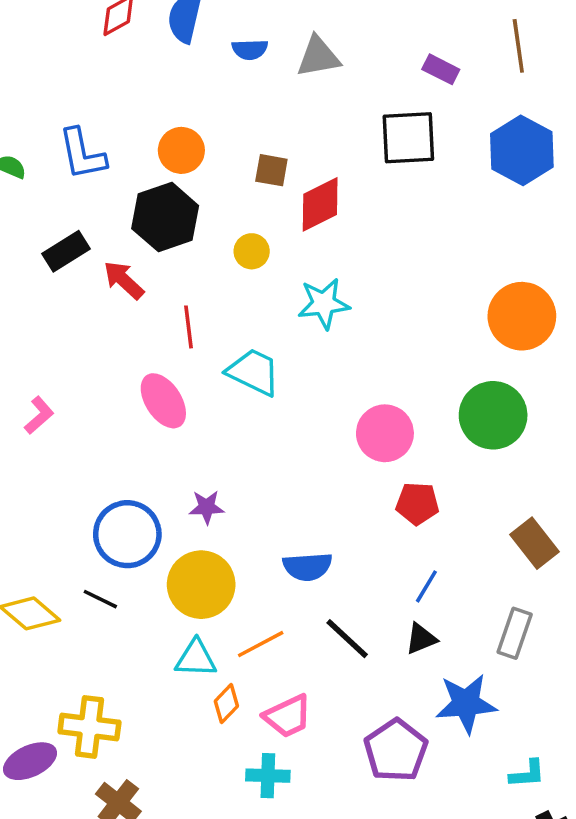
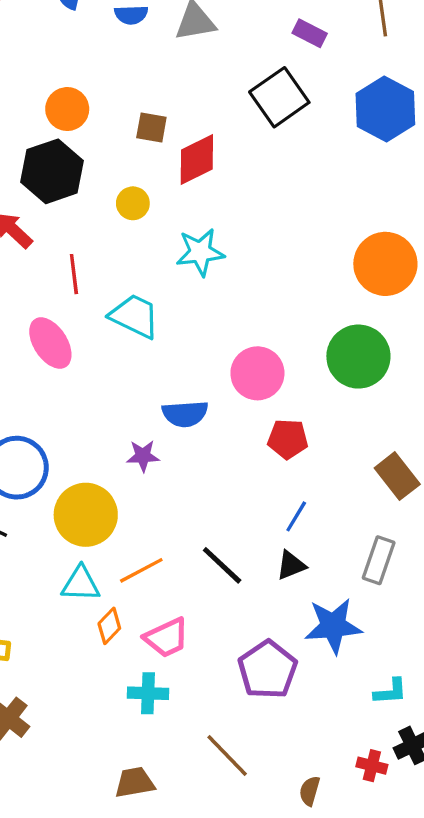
black square: (408, 138) -> (279, 97), turned -32
purple star: (207, 507) -> (143, 456), moved
blue semicircle: (307, 567) -> (185, 414), moved

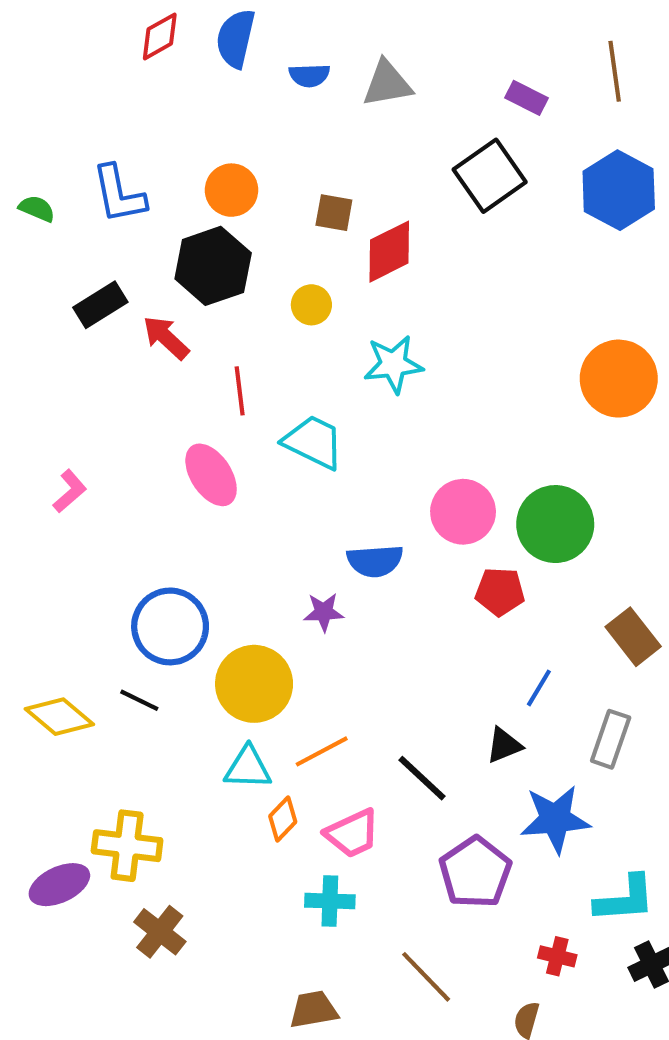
green circle: (358, 357) -> (555, 524), moved
blue line: (296, 516) -> (539, 688), moved
black line: (222, 565) -> (422, 778), moved
cyan L-shape: (390, 692) -> (625, 899), size x1.5
red cross: (372, 766) -> (557, 956), moved

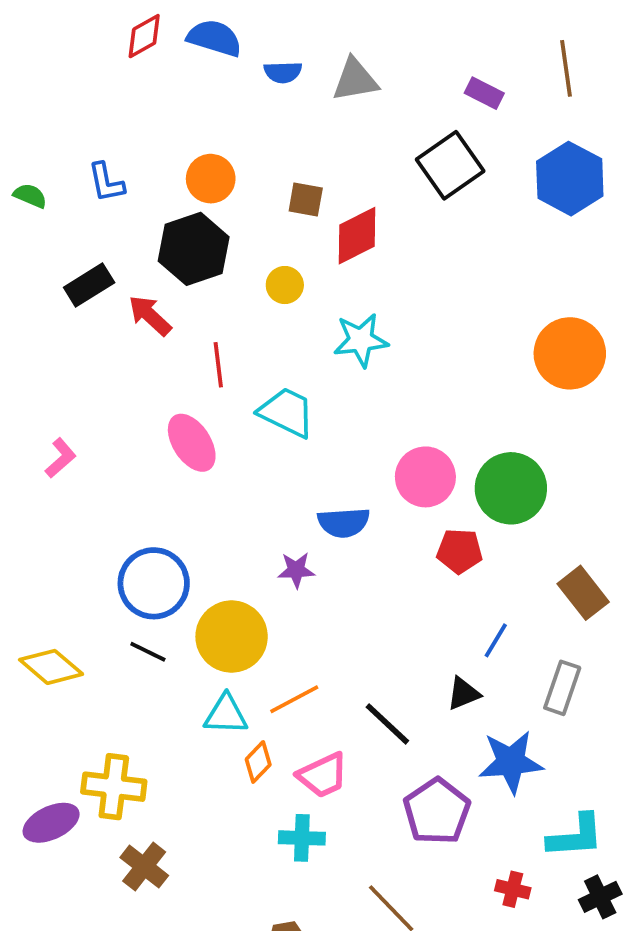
blue semicircle: (236, 38) -> (214, 38), turned 94
blue L-shape: (119, 194) -> (106, 182), size x0.7
black line: (139, 700) -> (148, 652), moved

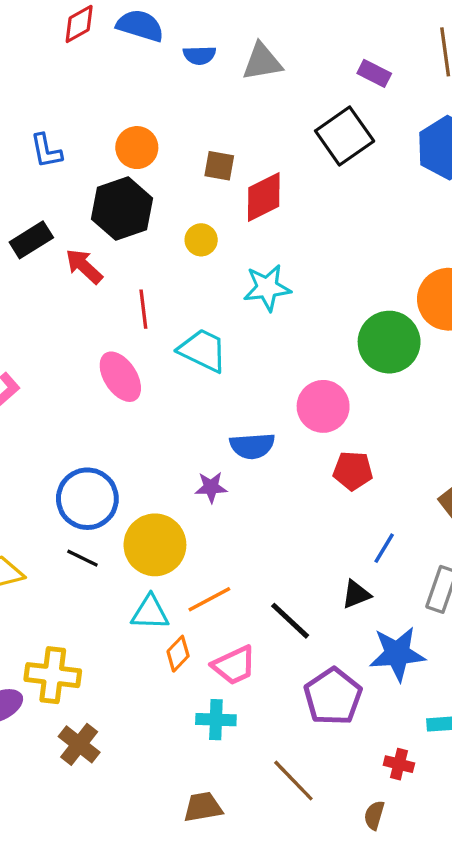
green circle: (511, 488) -> (389, 342), moved

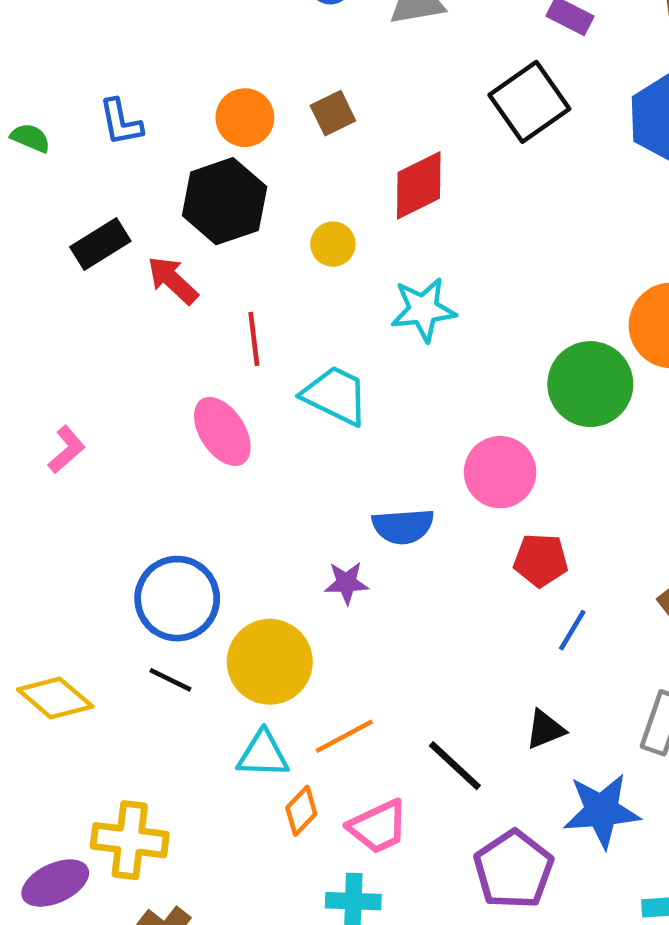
brown square: (219, 166) -> (333, 113), moved, turned -36
blue line: (384, 548) -> (572, 630), moved

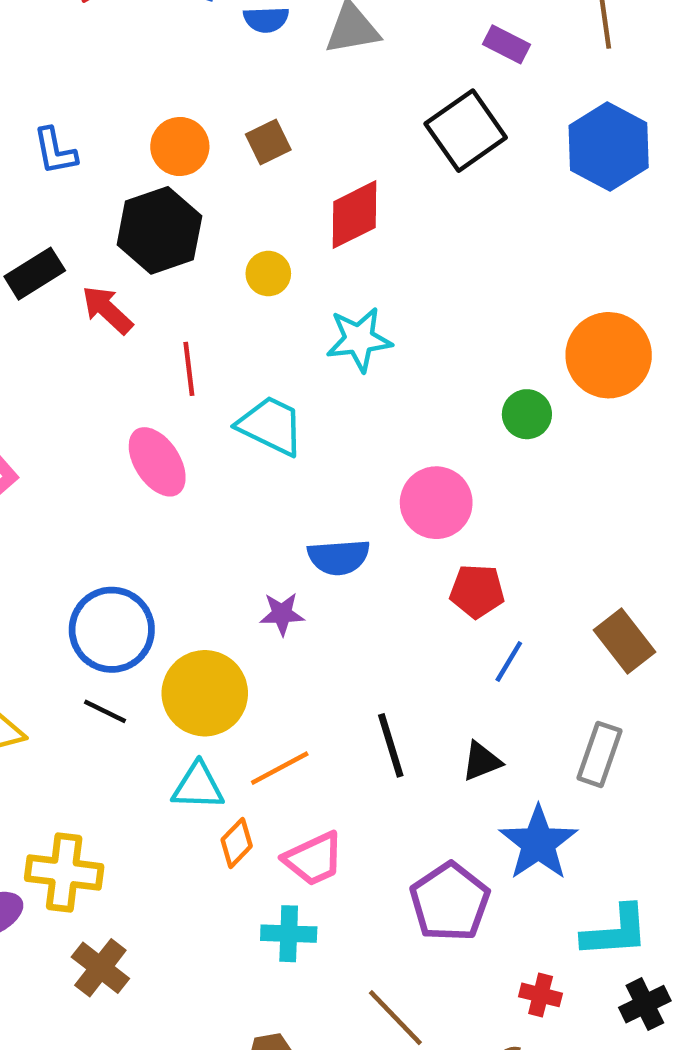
green circle: (590, 384) -> (527, 414), size x0.6
black line: (455, 766) -> (391, 745), moved, turned 30
blue star: (602, 811) -> (538, 843), turned -30

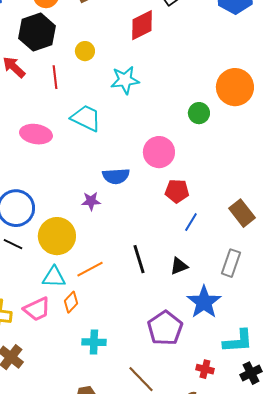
red diamond: (355, 215) -> (142, 25), moved
red line: (189, 369) -> (55, 77), moved
pink ellipse: (157, 462) -> (36, 134), turned -48
pink trapezoid: (314, 859) -> (37, 309), moved

